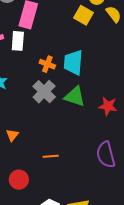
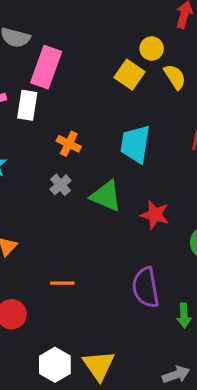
cyan trapezoid: (73, 62) -> (135, 144), moved
gray cross: (44, 92) -> (60, 185), size x0.6

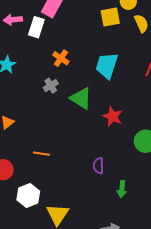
yellow square: (129, 75) -> (110, 17), turned 36
purple semicircle: (146, 288) -> (98, 166), size x0.6
white hexagon: (55, 365) -> (28, 196), moved

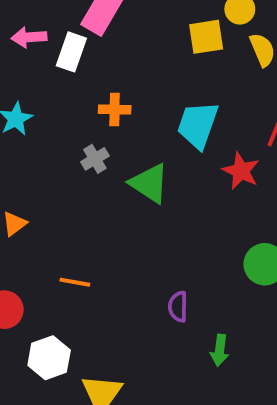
orange cross: (61, 58) -> (115, 110), turned -35
red star: (113, 116) -> (241, 171), moved

